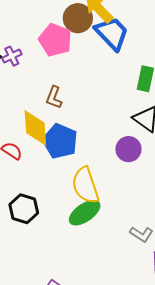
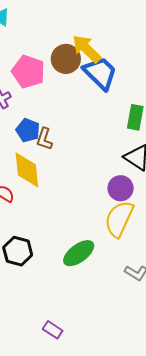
pink pentagon: (55, 40) -> (28, 72), moved
blue pentagon: (60, 141) -> (28, 130), moved, size x0.7
yellow semicircle: (85, 185) -> (119, 219), moved, turned 45

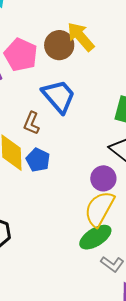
blue trapezoid: (100, 73) -> (59, 96), moved
blue pentagon: (28, 130) -> (38, 160), moved
green ellipse: (79, 253) -> (95, 237), moved

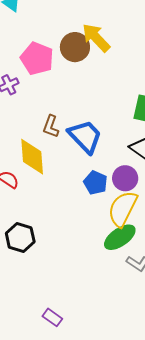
blue trapezoid: (59, 96) -> (85, 137), moved
blue pentagon: (38, 160) -> (95, 183), moved

